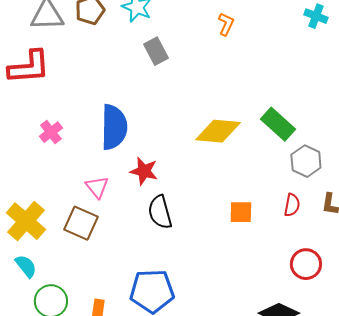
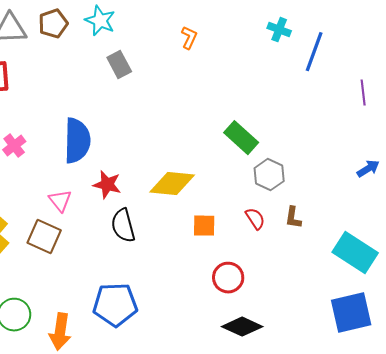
yellow diamond: (218, 131) -> (172, 184), moved
red semicircle: (292, 205) -> (255, 219), turned -45
red circle: (306, 264) -> (228, 278), moved

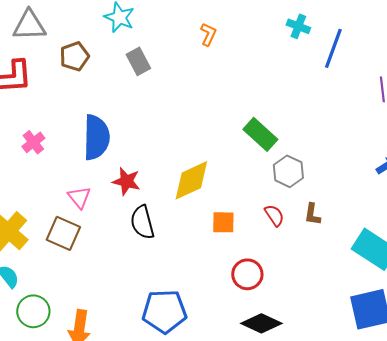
brown pentagon: (53, 24) -> (74, 56), moved
yellow diamond: (172, 184) -> (191, 180), turned -30
blue pentagon: (115, 305) -> (164, 311), moved

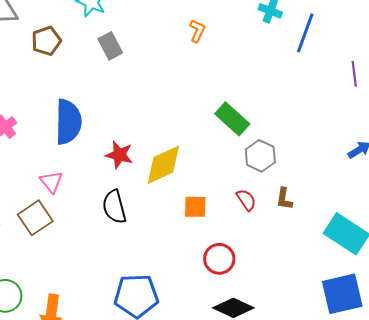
orange L-shape: (208, 34) -> (197, 31), moved
red star: (126, 181) -> (119, 155), moved
brown square: (63, 233) -> (35, 218), turned 32

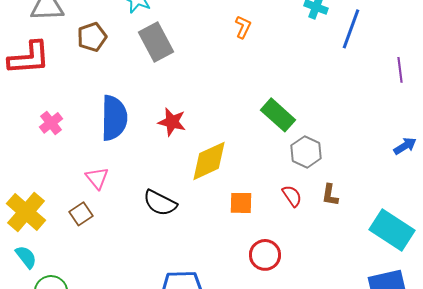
gray rectangle: (110, 46) -> (156, 42), size x1.4
red star: (119, 155) -> (172, 122), moved
black semicircle: (114, 207) -> (160, 203), turned -48
brown square: (35, 218) -> (81, 214), size x0.7

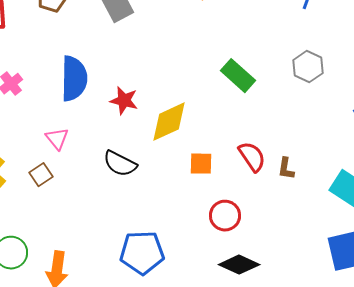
red star: (172, 122) -> (124, 101), moved
gray hexagon: (306, 152) -> (308, 67), moved
brown L-shape: (330, 195) -> (286, 169), moved
red semicircle: (292, 196) -> (252, 157), size x1.4

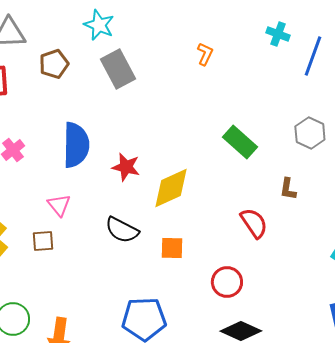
orange square: (201, 164) -> (172, 248), moved
brown L-shape: (286, 169) -> (288, 189), moved
brown square: (41, 175) -> (43, 241), turned 30

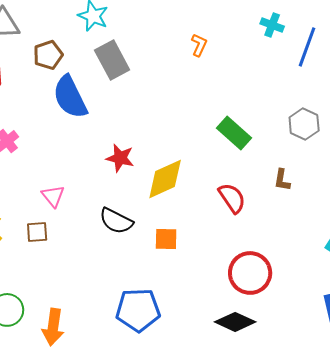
blue semicircle: (76, 145) -> (70, 97), moved, turned 153
red semicircle: (254, 223) -> (232, 198), moved
red circle: (227, 282) -> (250, 273), moved, size x1.4

